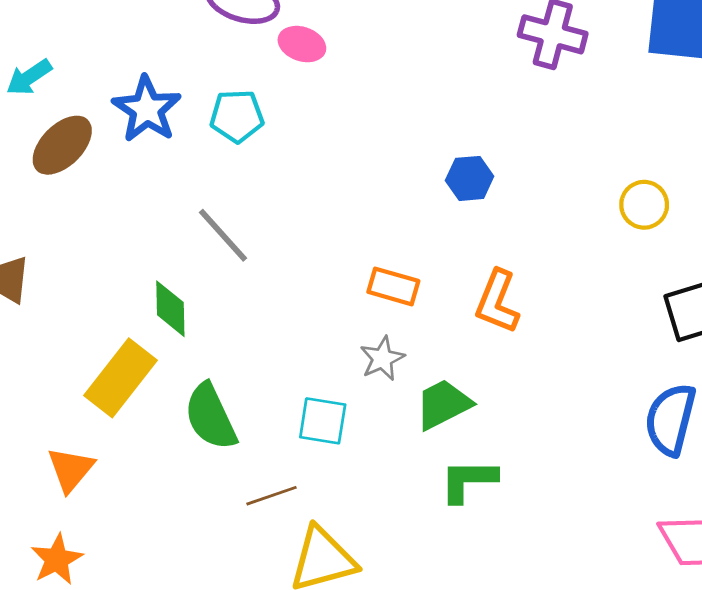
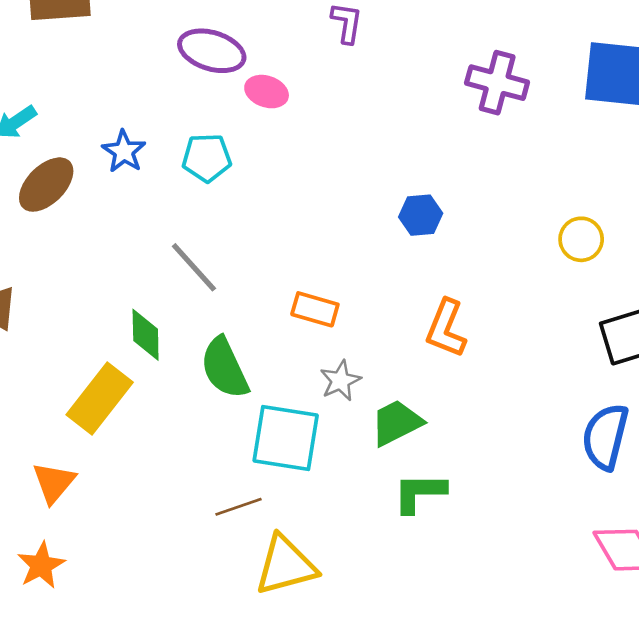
blue star: (147, 109) -> (124, 151), size x0.7
orange rectangle: (393, 286) -> (315, 309), moved
green semicircle: (210, 417) -> (225, 368), moved
cyan square: (323, 421) -> (286, 438), size x1.5

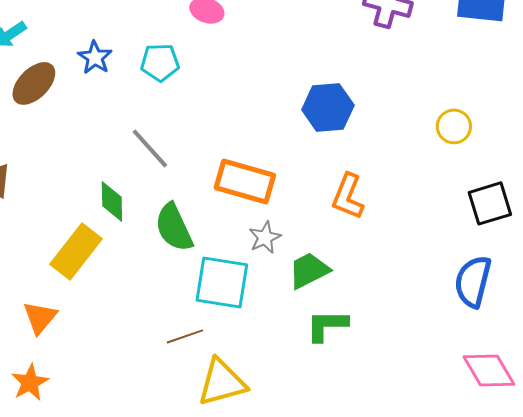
blue hexagon: (421, 215) -> (328, 107), size x1.5
orange rectangle: (315, 309) -> (245, 181), size x1.6

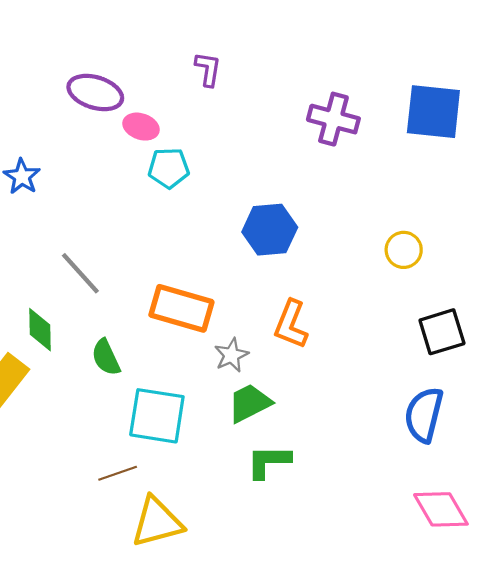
cyan pentagon: (160, 62) -> (169, 168), moved
green semicircle: (174, 227) -> (106, 357), size x0.7
gray star: (265, 237) -> (231, 355), moved

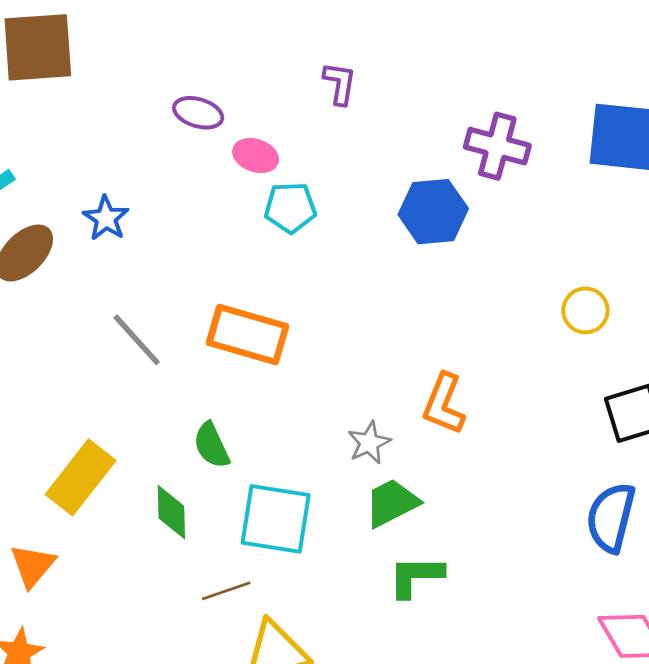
purple ellipse: (95, 93) -> (198, 113), size x0.7
blue hexagon: (270, 230) -> (433, 212), moved
gray line: (80, 273) -> (137, 340), moved
orange rectangle: (181, 308) -> (248, 334), moved
green diamond: (40, 330) -> (171, 512), moved

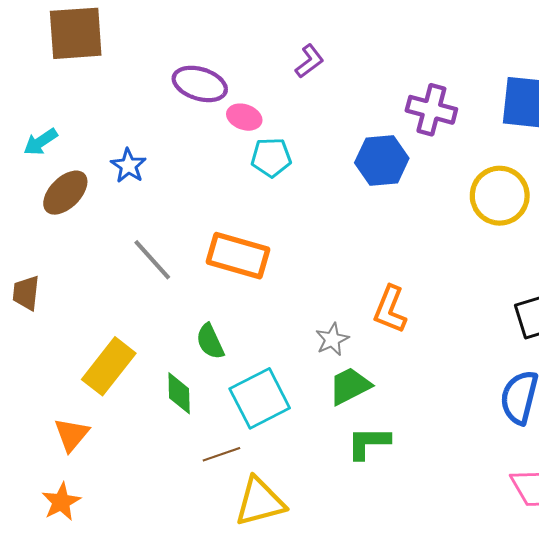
purple L-shape: (340, 83) -> (309, 61), turned 44
purple ellipse: (198, 113) -> (200, 84), size x1.4
yellow circle: (585, 310) -> (500, 196), moved, size x1.6
cyan square: (276, 519) -> (260, 398), turned -36

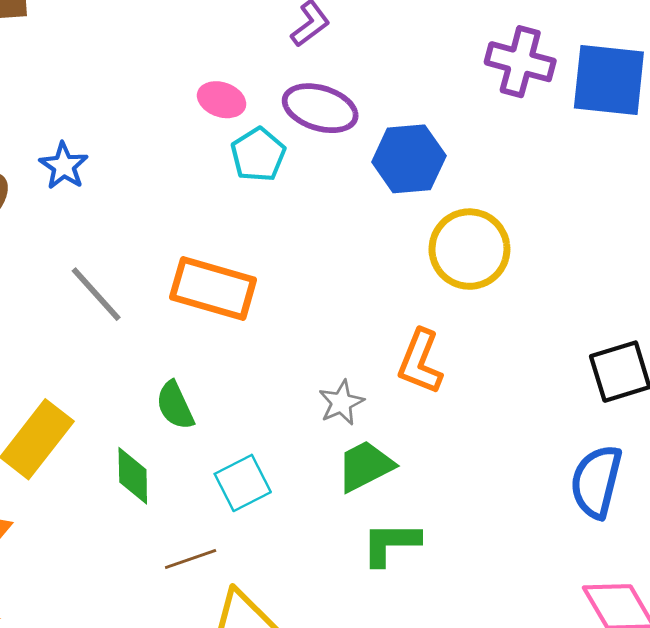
purple ellipse: (200, 84) -> (320, 108), moved
purple cross: (431, 110) -> (520, 62), moved
cyan pentagon: (271, 157) -> (258, 155), turned -30
yellow circle: (500, 196) -> (469, 249), moved
cyan square: (260, 398) -> (243, 483), size x0.7

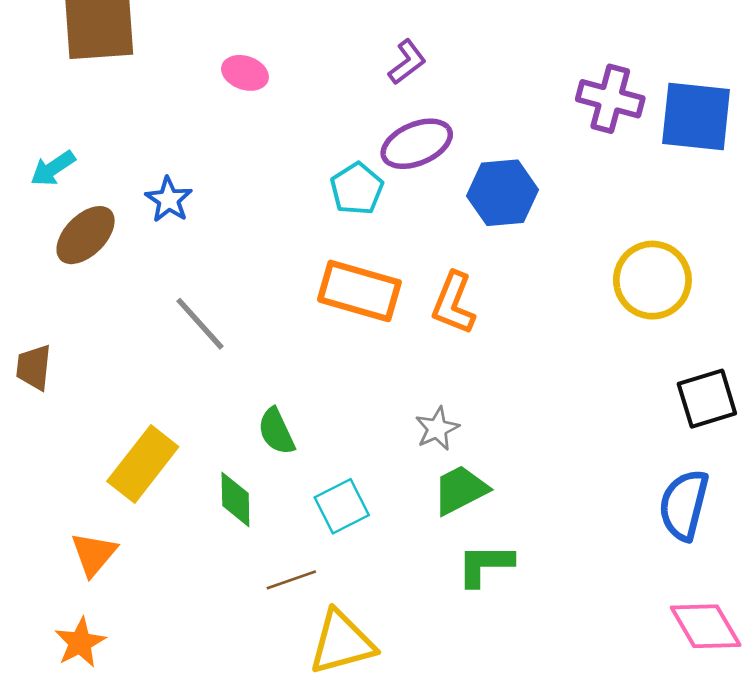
pink ellipse: (222, 100) -> (245, 73), moved
purple ellipse: (320, 108) -> (417, 144), turned -40
yellow circle: (469, 249) -> (652, 280), moved
orange rectangle: (213, 288) -> (359, 291), moved
orange L-shape: (420, 362) -> (453, 303), moved

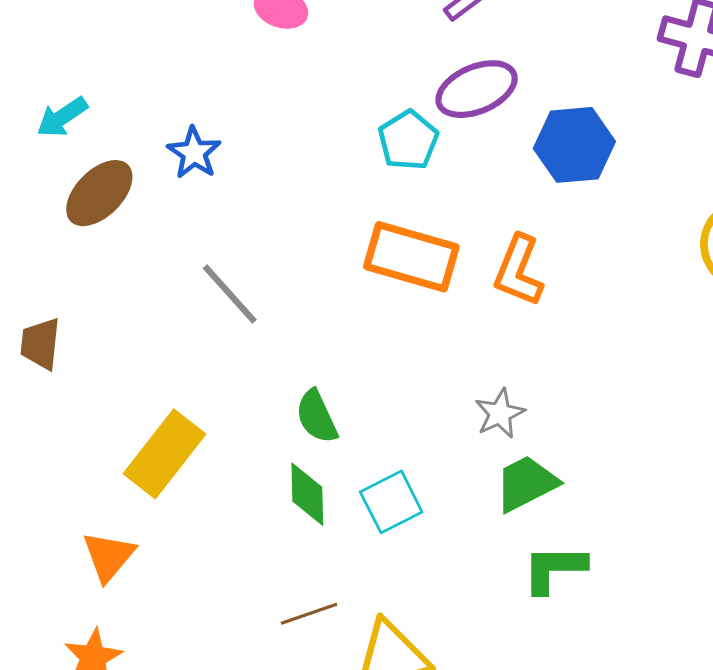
green diamond: (235, 499) -> (307, 494), moved
brown line: (291, 580) -> (309, 614), moved

